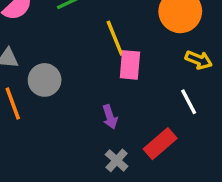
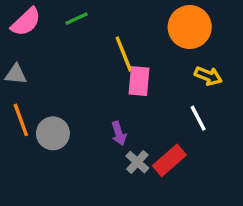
gray circle: (45, 80) -> (53, 133), moved
gray cross: (117, 160) -> (137, 162), moved

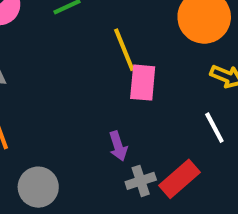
gray circle: (53, 133) -> (38, 187), moved
gray cross: (137, 162) -> (141, 181), turned 30

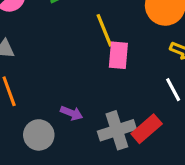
purple arrow: (118, 146) -> (72, 113), moved, turned -50
gray cross: (141, 181) -> (117, 130), size x1.6

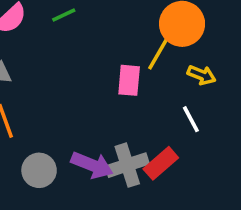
yellow line: (104, 30) -> (159, 52), moved, turned 52
purple arrow: (72, 113) -> (92, 165), moved, size x1.6

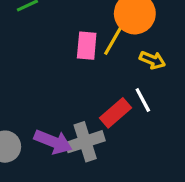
pink rectangle: (129, 80) -> (87, 46), moved
red rectangle: (161, 163) -> (116, 113), moved

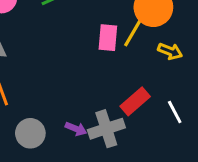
white line: (143, 100) -> (175, 112), moved
purple arrow: (53, 142) -> (76, 129), size x0.6

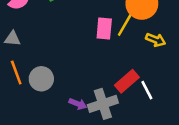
white line: (175, 112) -> (147, 90), moved
gray circle: (30, 133) -> (41, 79), moved

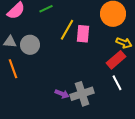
yellow line: (126, 23) -> (67, 30), moved
gray circle: (41, 79) -> (30, 45), moved
red rectangle: (127, 81) -> (116, 60), moved

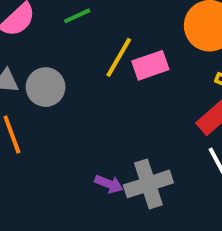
pink rectangle: (83, 34) -> (150, 65), turned 66

